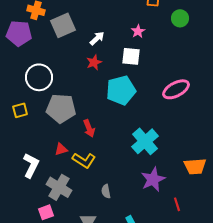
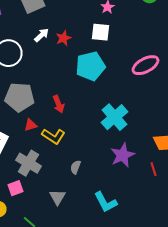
white arrow: (97, 38) -> (42, 35), moved
gray pentagon: (61, 108) -> (20, 97), moved
gray semicircle: (106, 191) -> (76, 167), turned 32
red line: (177, 204) -> (154, 169), moved

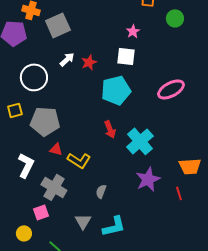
red arrow: (58, 104) -> (110, 129), moved
red triangle: (30, 125) -> (56, 149), turned 32
cyan L-shape: (106, 202) -> (114, 226), moved, turned -75

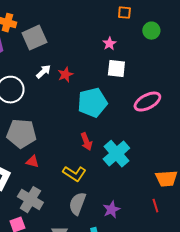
white square: (126, 56) -> (116, 69), moved
yellow L-shape: (79, 160) -> (74, 174), moved
purple star: (148, 179) -> (111, 210), moved, size x0.7
gray semicircle: (101, 191) -> (77, 204), size x1.6

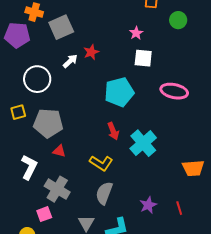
red star: (65, 75) -> (91, 52), moved
pink ellipse: (147, 102) -> (174, 91), turned 40
red line: (155, 206) -> (179, 208), moved
purple star: (111, 210) -> (148, 205), moved

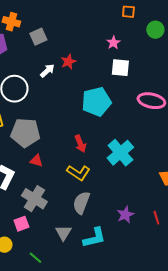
gray square: (61, 27) -> (38, 37), size x0.7
red arrow: (113, 131) -> (80, 144), moved

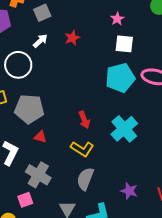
white arrow: (47, 71) -> (40, 41), moved
cyan pentagon: (96, 102) -> (120, 78), moved
purple star: (125, 215) -> (129, 191), turned -30

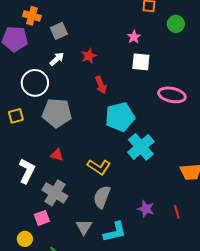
cyan pentagon: (120, 78) -> (120, 117), moved
gray pentagon: (29, 109) -> (57, 113), moved
red arrow: (84, 120) -> (101, 85), moved

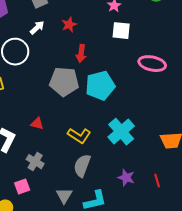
red arrow: (101, 85) -> (81, 54), turned 30
gray pentagon: (57, 113) -> (64, 82), moved
cyan cross: (141, 147) -> (121, 132), moved
gray cross: (55, 193) -> (35, 162), size x0.7

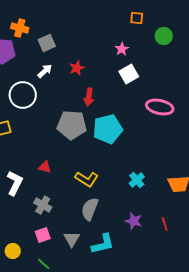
white square: (121, 31) -> (129, 74), turned -36
cyan cross: (121, 132) -> (137, 180), moved, size x0.6
pink square: (22, 187) -> (43, 235), moved

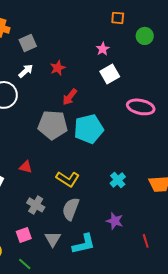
red arrow: (89, 97) -> (70, 97), turned 30
gray cross: (43, 205) -> (36, 205), moved
red line: (165, 224) -> (146, 241), moved

